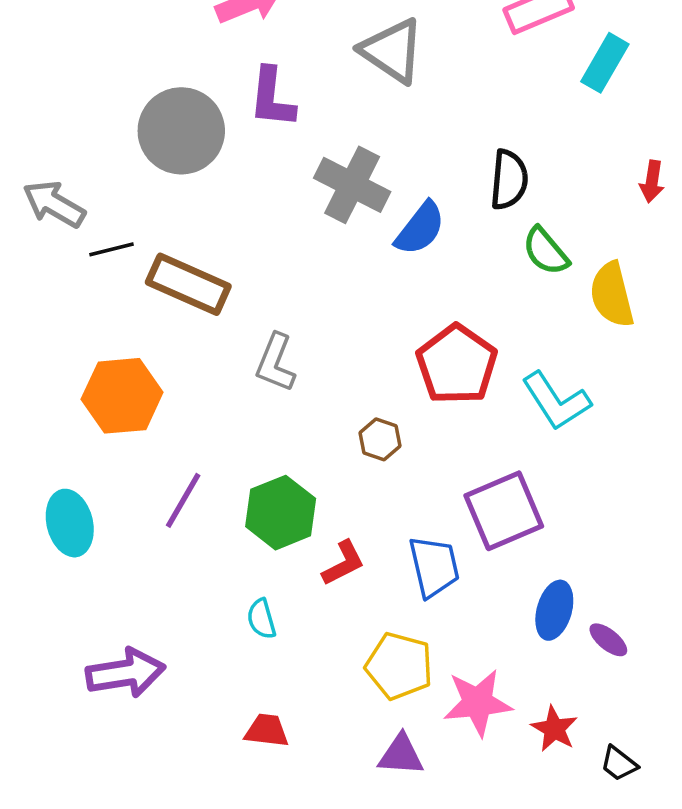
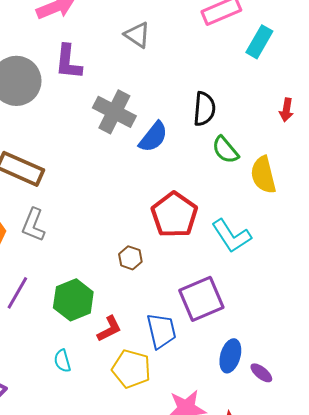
gray triangle: (392, 51) -> (137, 35), size x0.7
gray L-shape: (275, 363) -> (33, 225), moved
yellow pentagon: (399, 666) -> (131, 369), moved

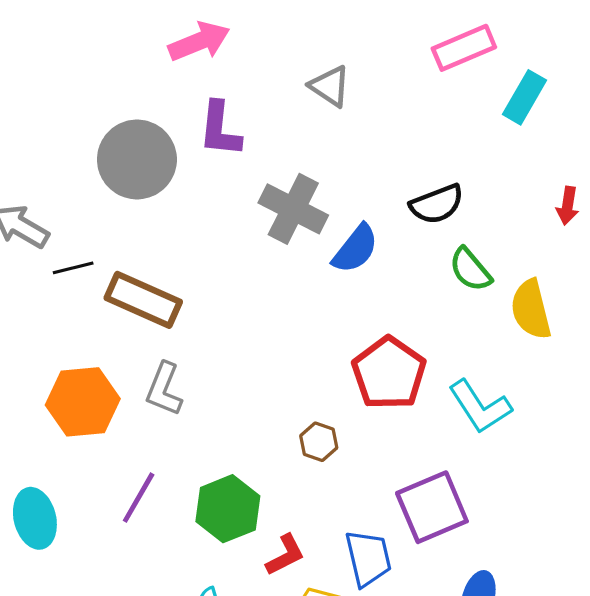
black semicircle: (204, 109) -> (437, 204), turned 64

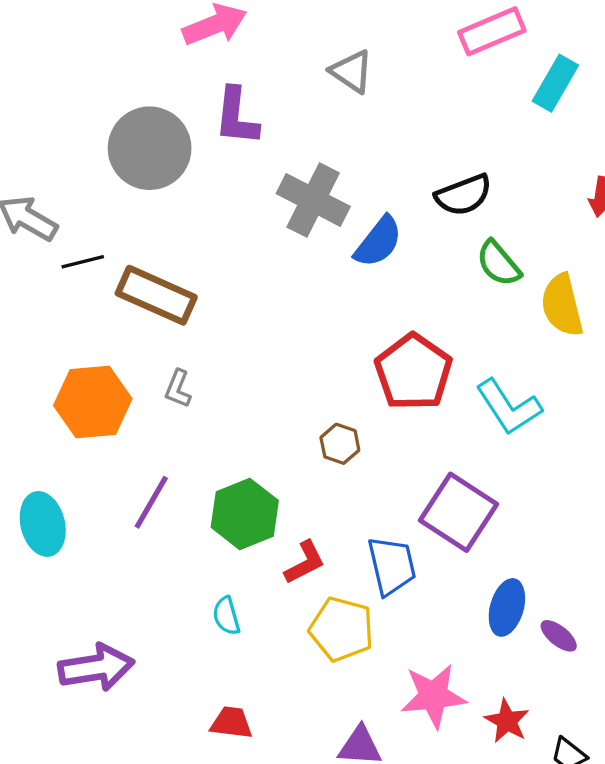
gray L-shape: (164, 389) -> (178, 389), size x0.7
purple square: (432, 507) -> (458, 512), turned -34

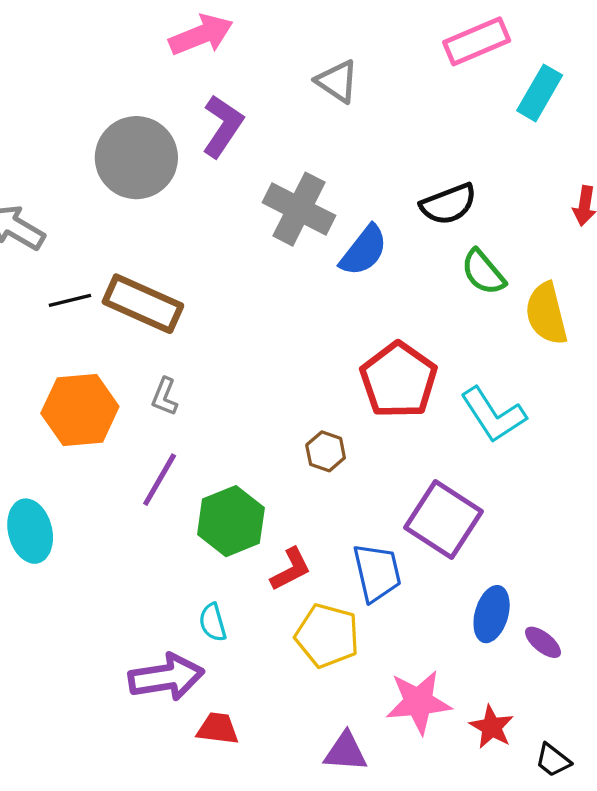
purple L-shape: (236, 117) -> (223, 126), turned -152
black line: (83, 262) -> (70, 300), moved
purple line: (151, 502) -> (160, 480), moved
purple arrow: (96, 668) -> (166, 677), moved

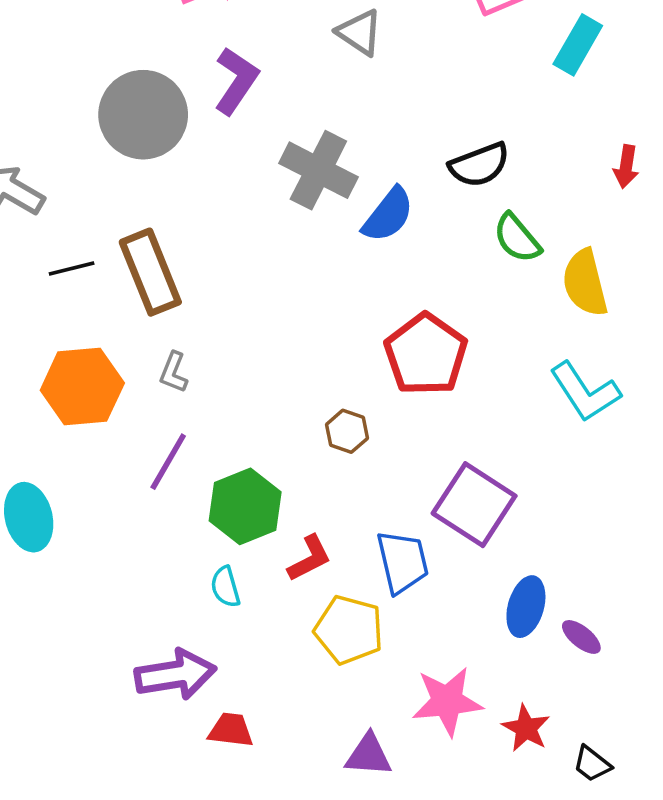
brown rectangle: (143, 304) -> (150, 272), turned 44
cyan L-shape: (493, 415) -> (585, 392), moved
cyan semicircle: (213, 622) -> (225, 587), moved

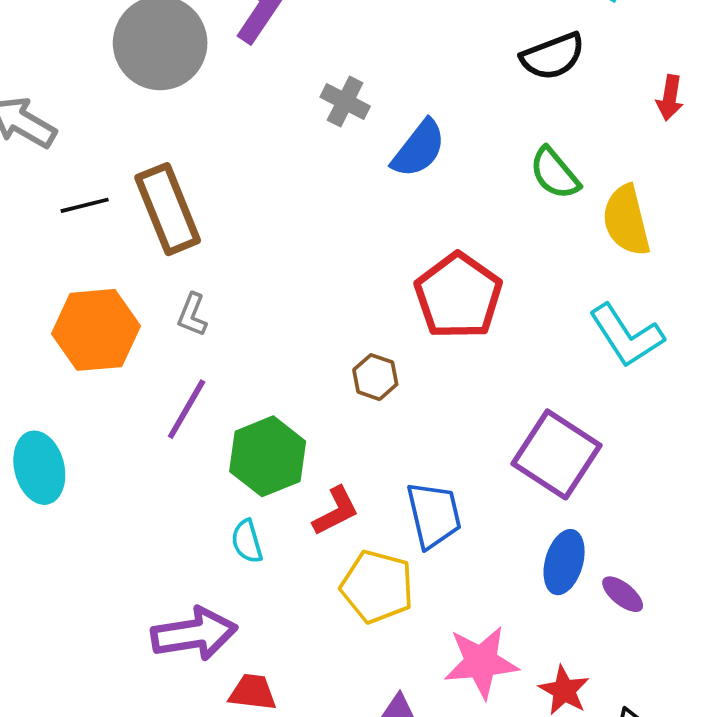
black semicircle: (479, 165) -> (553, 56), moved
gray cross: (318, 170) -> (345, 102), size x0.6
purple square: (474, 505) -> (557, 454), moved

